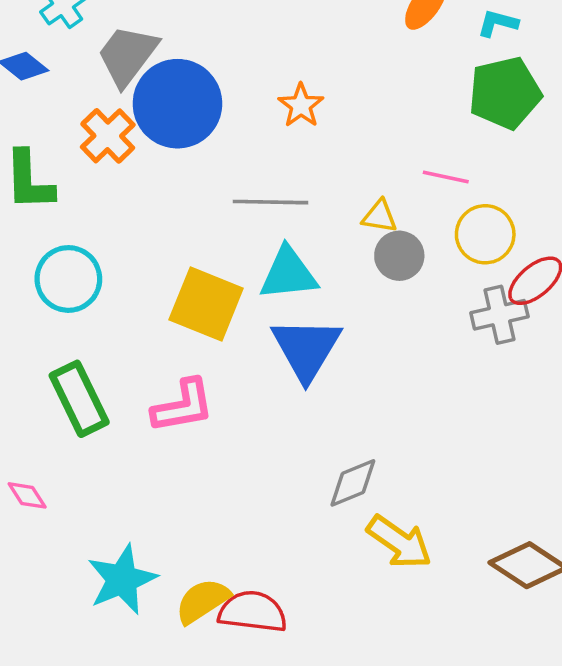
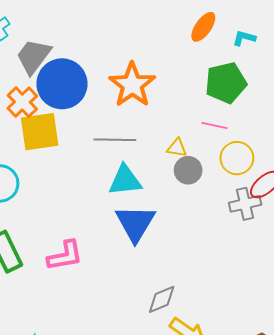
green pentagon: (505, 93) -> (226, 83), moved
orange star: (301, 105) -> (132, 85), size x1.8
yellow square: (206, 304) -> (40, 132), moved, turned -30

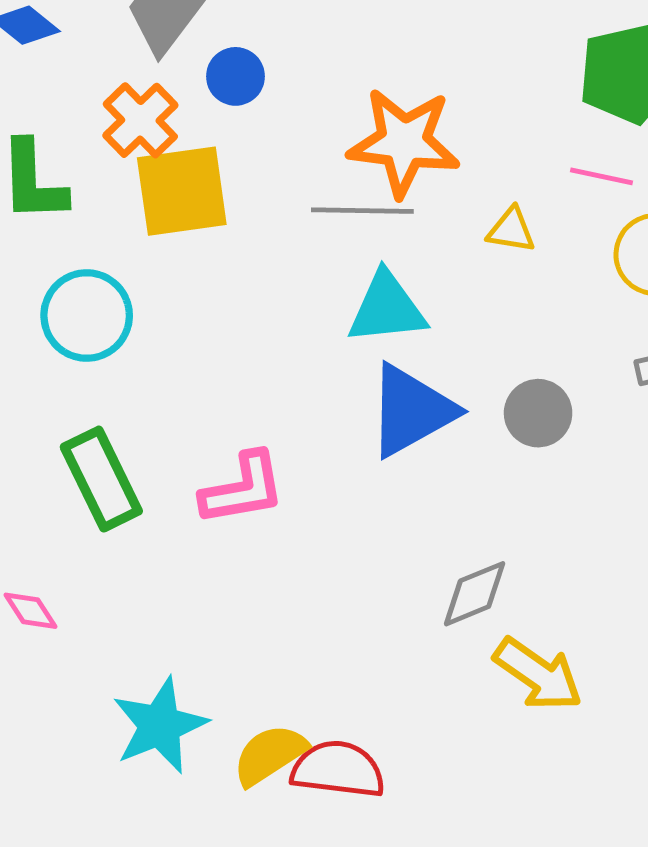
blue circle: (62, 84) -> (235, 76), size x0.5
orange star: (132, 85) -> (404, 142), moved, turned -30
gray circle: (188, 170) -> (538, 413), moved
blue triangle: (135, 223) -> (411, 411), turned 30

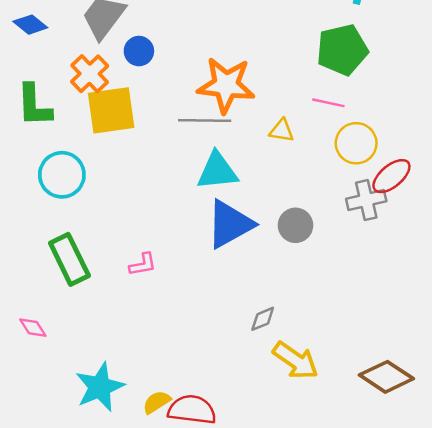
pink L-shape: (243, 489) -> (143, 264), size x0.6
gray diamond: (475, 594) -> (263, 319), size x0.7
yellow semicircle: (270, 755) -> (157, 402), size x0.7

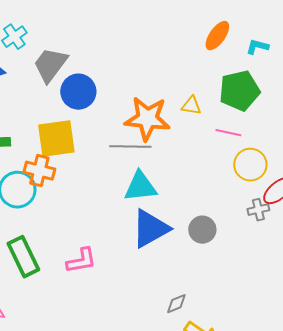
blue circle: (139, 51) -> (78, 92), size x1.5
orange cross: (90, 74) -> (39, 171), moved, turned -32
yellow triangle: (282, 131) -> (191, 106), moved
gray cross: (366, 200) -> (258, 210), size x0.7
pink L-shape: (143, 264) -> (81, 261), size x1.4

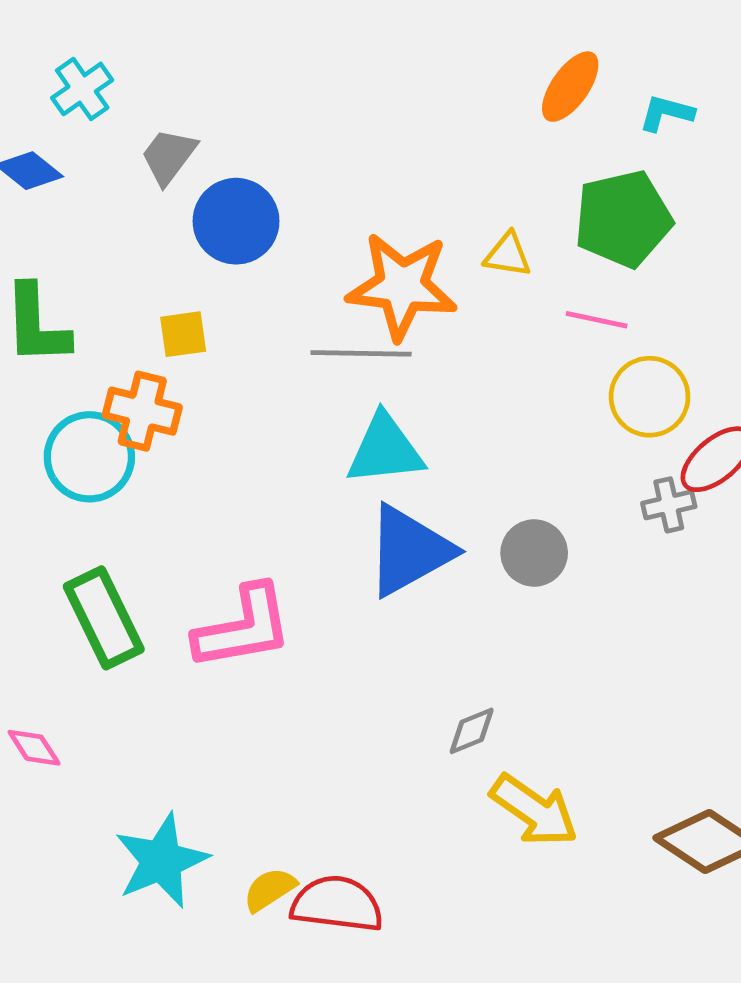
gray trapezoid: (50, 65) -> (169, 156), size x0.7
yellow square: (56, 139) -> (183, 334), size x0.5
pink L-shape: (81, 261) -> (243, 628), size x1.4

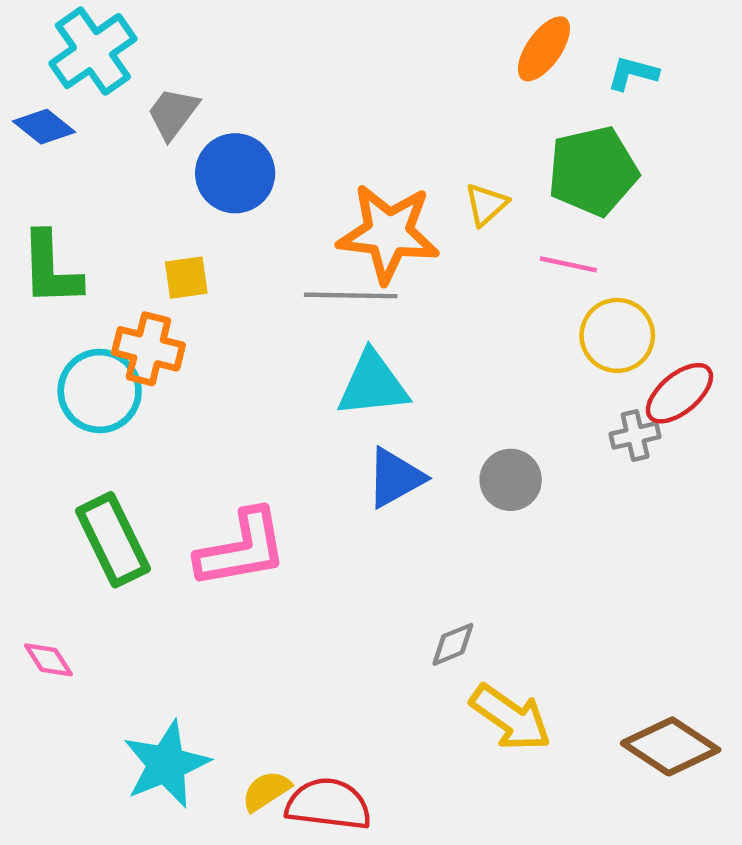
cyan cross: (82, 89) -> (93, 51), size x1.5
yellow triangle: (508, 255) -> (486, 204), turned -51
blue triangle: (409, 551) -> (395, 478), size x0.7

